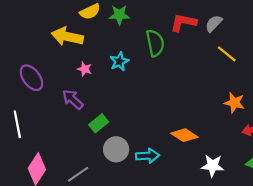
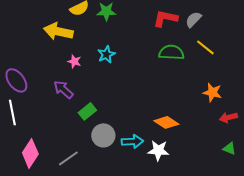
green semicircle: (155, 43) -> (171, 52), moved, turned -75
purple ellipse: (31, 78) -> (16, 80), moved
white star: (213, 166) -> (158, 150), moved

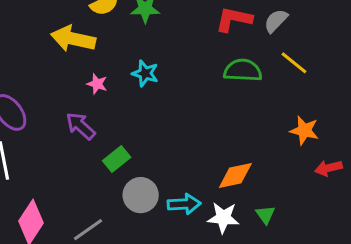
cyan star: (106, 54) -> (145, 73), turned -30
orange diamond: (166, 122) -> (235, 176), turned -45
green triangle: (229, 148) -> (265, 215), moved, turned 32

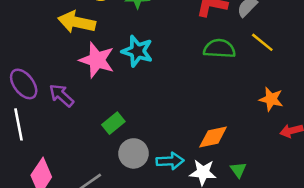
cyan star: (145, 73) -> (137, 51), size x1.4
pink star: (97, 84) -> (97, 60), size x2.0
purple arrow: (81, 126) -> (62, 95), moved

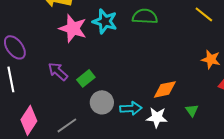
green semicircle: (219, 49) -> (145, 16), moved
purple arrow: (62, 95) -> (58, 71), moved
green triangle: (238, 170) -> (192, 110), moved

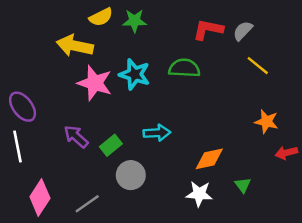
cyan arrow: (131, 108) -> (157, 133), moved

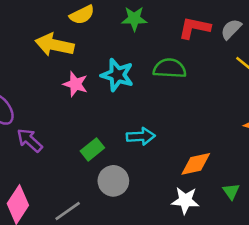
green star: (135, 21) -> (134, 19), moved
pink star: (95, 83) -> (75, 84), size x0.7
purple arrow: (76, 137) -> (30, 140), moved

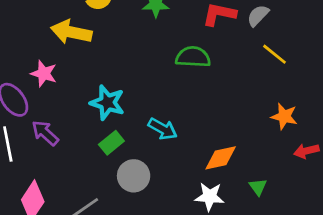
cyan star: (117, 75) -> (107, 103), moved
pink star: (75, 84) -> (44, 74), moved
cyan arrow: (141, 136) -> (163, 129), turned 32

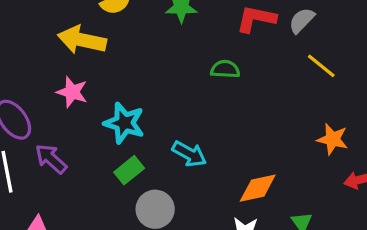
green semicircle: (193, 57) -> (225, 69), size x0.7
pink star: (44, 74) -> (72, 92), moved

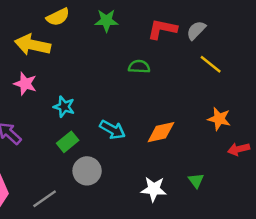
cyan star: (124, 123) -> (64, 107), size x0.7
orange diamond: (258, 188) -> (161, 132), moved

